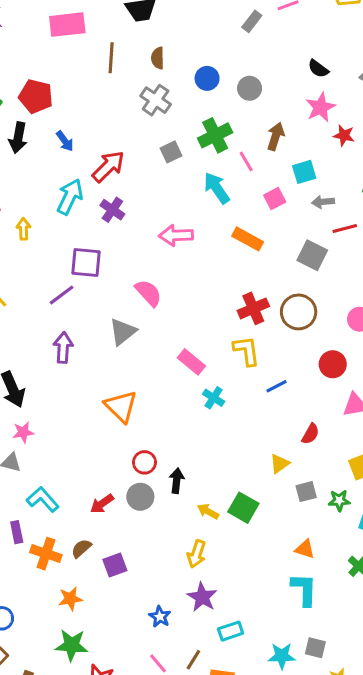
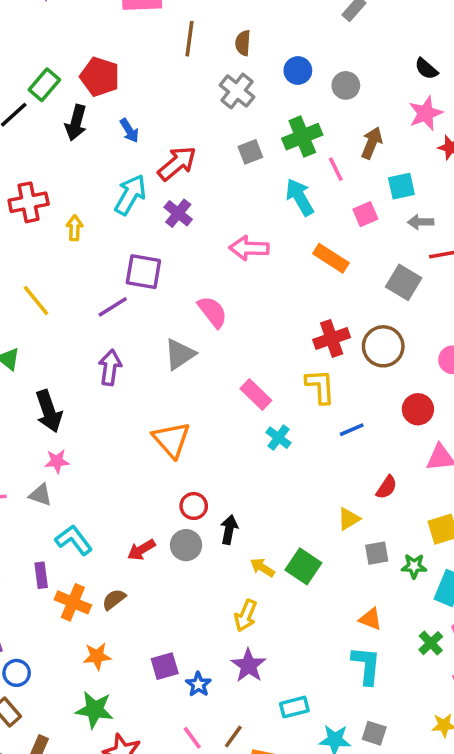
purple square: (115, 565) -> (165, 666), moved
cyan rectangle: (231, 631) -> (294, 707), moved

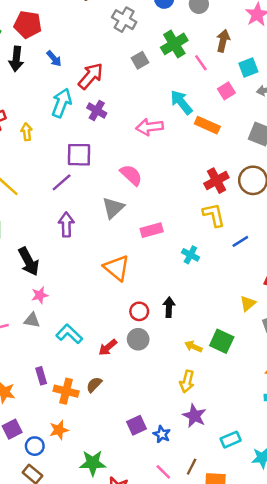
cyan arrow: (300, 197) -> (181, 102), moved
pink rectangle: (256, 394) -> (152, 230), moved, turned -50
black arrow: (229, 530) -> (169, 307), moved
cyan L-shape: (74, 540) -> (69, 334), moved
orange star: (97, 656) -> (59, 430), moved

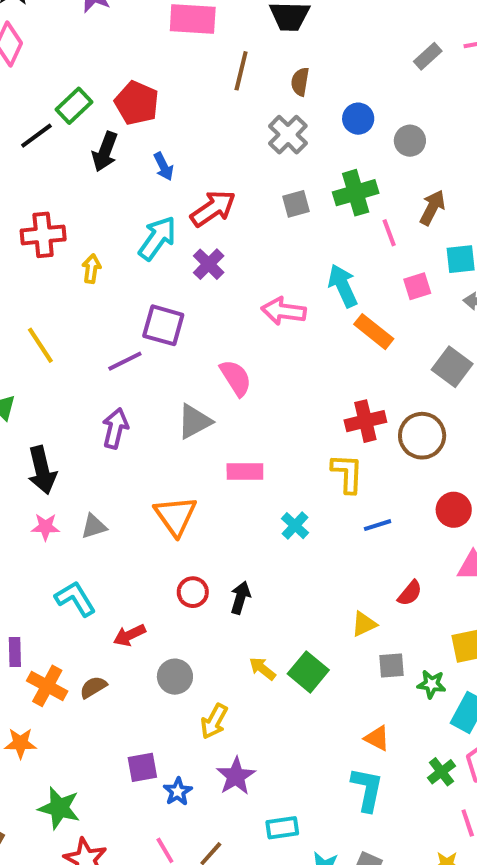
gray triangle: (32, 320) -> (94, 526), moved, turned -42
gray circle: (138, 339) -> (175, 677), moved
yellow arrow: (187, 381) -> (214, 721), moved

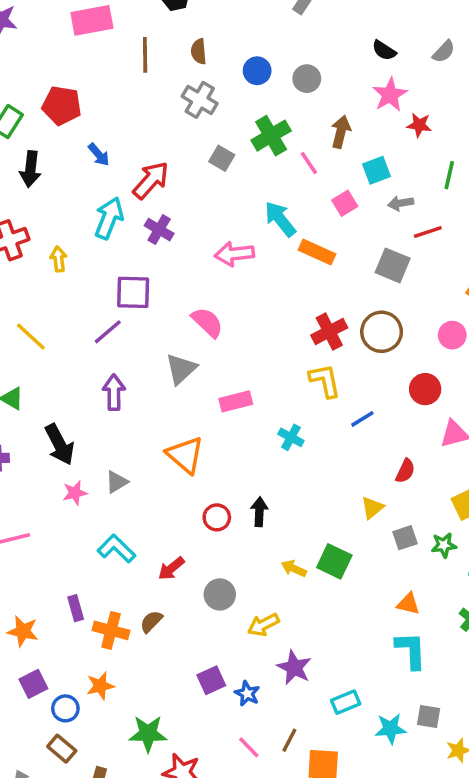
black arrow: (105, 152) -> (30, 169), moved
gray square: (296, 204) -> (222, 158), turned -30
yellow arrow: (214, 721) -> (263, 625), turned 48

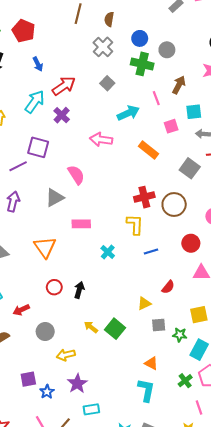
green cross: (271, 136) -> (142, 64), moved, turned 30
cyan arrow: (280, 219) -> (128, 113), moved, turned 90
cyan rectangle: (346, 702) -> (91, 409), moved

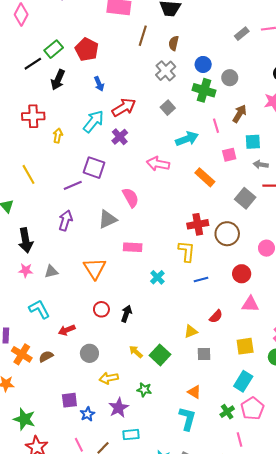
green star: (180, 335) -> (144, 390), moved

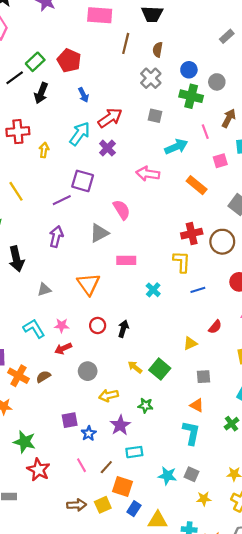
gray square: (168, 108) -> (155, 116), turned -32
pink star: (26, 270) -> (62, 325), moved
gray square: (204, 354) -> (204, 377), moved

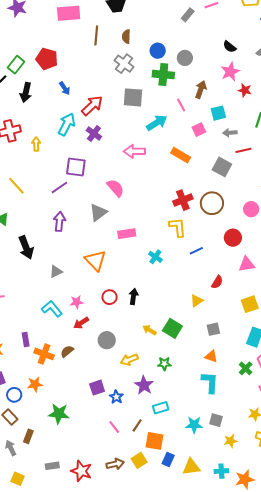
gray square: (155, 116) -> (133, 97), size x1.5
red star: (38, 470) -> (81, 471), moved

